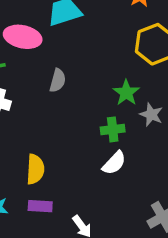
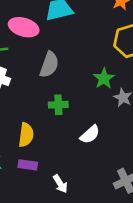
gray semicircle: (58, 81) -> (49, 65), size x1.4
green cross: (113, 129) -> (58, 105), moved

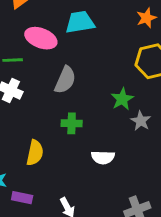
white semicircle: (90, 134) -> (103, 157), turned 40
purple rectangle: (28, 165) -> (22, 198), moved

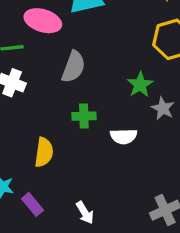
white semicircle: (103, 157) -> (124, 136), moved
purple rectangle: (22, 198) -> (32, 204), turned 42

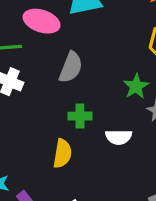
yellow semicircle: (44, 152) -> (62, 154), moved

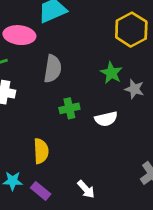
yellow semicircle: (62, 154) -> (41, 151), moved

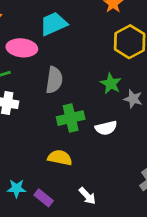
green cross: (69, 108) -> (71, 118), size x1.4
yellow semicircle: (41, 151) -> (60, 158), moved, turned -75

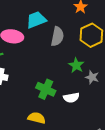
gray semicircle: (54, 80) -> (57, 36), moved
green cross: (71, 118) -> (46, 89), turned 36

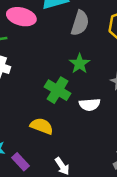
green star: (76, 65) -> (80, 64), moved

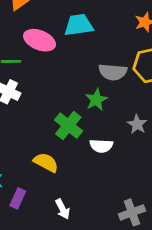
gray semicircle: (80, 23) -> (113, 72), moved, turned 70
purple rectangle: (21, 162) -> (18, 198), turned 60

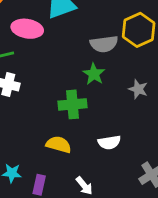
green cross: (68, 125) -> (73, 104), turned -32
white semicircle: (101, 146) -> (109, 142), moved

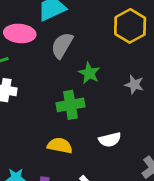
gray semicircle: (104, 44) -> (62, 45), moved, turned 132

